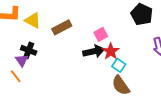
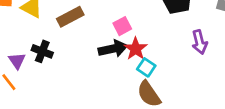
black cross: (29, 50) -> (42, 51), moved

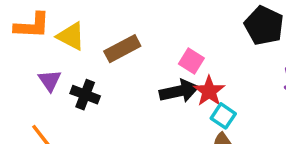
pink square: (122, 26) -> (191, 61), turned -30
purple triangle: (17, 61) -> (50, 80), moved

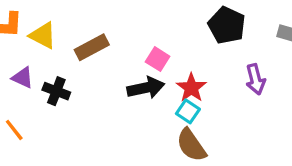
purple triangle: (50, 80) -> (23, 78), turned -30
red star: (209, 91) -> (191, 88), moved

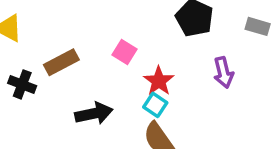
brown rectangle: (92, 47) -> (61, 62), moved
black arrow: (146, 88) -> (94, 113), moved

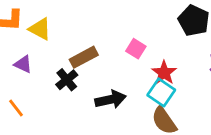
black cross: (22, 84) -> (67, 80), moved, turned 30
cyan square: (155, 105) -> (161, 92), size x1.4

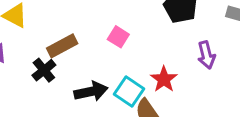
red star: (164, 73) -> (164, 79), moved
cyan square: (161, 92) -> (129, 91), moved

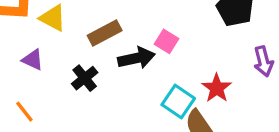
brown rectangle: (62, 46) -> (105, 33), moved
black arrow: (91, 91) -> (136, 58), moved

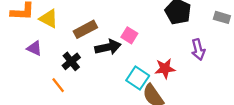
red star: (217, 88) -> (165, 69), turned 30
orange line: (24, 112) -> (58, 85), moved

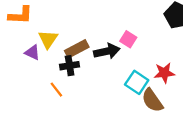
yellow triangle: (49, 19) -> (48, 39), moved, turned 36
brown rectangle: (85, 29) -> (77, 49), moved
black cross: (71, 61) -> (70, 66), turned 30

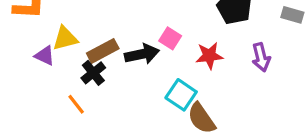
yellow triangle: (48, 39) -> (65, 38), turned 42
black cross: (70, 66) -> (93, 73), turned -30
red star: (164, 73) -> (209, 56), moved

